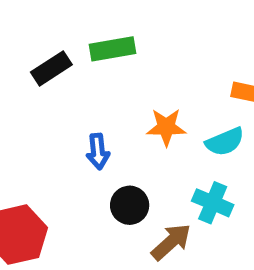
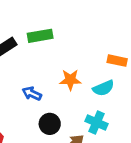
blue arrow: (98, 151) -> (32, 94), turned 120

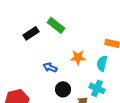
green rectangle: (40, 36) -> (56, 25), turned 48
cyan semicircle: (103, 88) -> (102, 63), turned 126

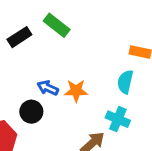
orange star: (78, 57) -> (76, 91), moved
black circle: (63, 89) -> (31, 112), moved

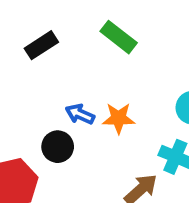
green rectangle: (57, 25) -> (119, 37), moved

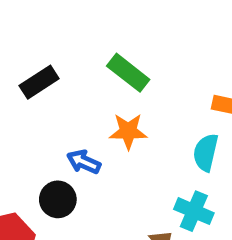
orange star: (119, 118) -> (128, 131), moved

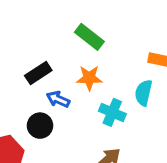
black rectangle: (39, 82) -> (38, 73), moved
cyan cross: (194, 211) -> (112, 112), moved

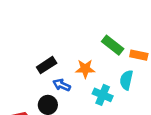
green rectangle: (89, 37) -> (113, 45), moved

